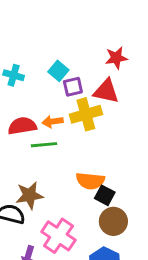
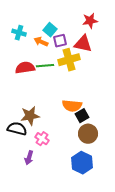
orange arrow: (53, 122) -> (41, 42), moved, turned 32
green line: (44, 145) -> (45, 66), moved
black square: (105, 195) -> (82, 116), turned 32
pink cross: (58, 236) -> (42, 139), moved, size x0.6

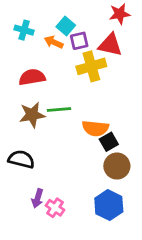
green line: (45, 66) -> (59, 109), moved
brown star: (30, 116) -> (32, 115), moved
pink cross: (42, 139) -> (55, 208), moved

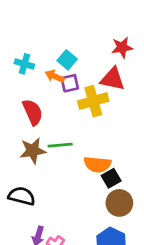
purple square: (79, 41) -> (70, 83), moved
red semicircle: (32, 77) -> (33, 112), turned 75

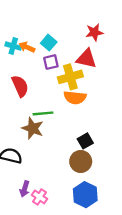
orange arrow: (55, 76) -> (27, 47), moved
brown star: (33, 151) -> (33, 128), moved, turned 30
orange semicircle: (97, 164) -> (75, 97), moved
brown circle: (119, 203) -> (81, 161), moved

